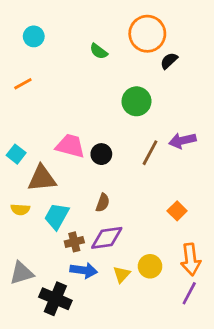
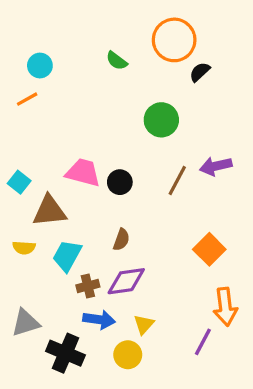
cyan circle: (34, 36) -> (40, 66), moved
orange square: (177, 211) -> (209, 249), size x1.4
yellow circle: (150, 266) -> (128, 355), moved
purple line: (189, 293) -> (203, 342), moved

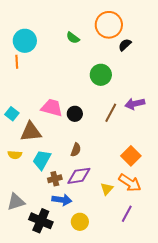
cyan circle: (40, 66) -> (25, 41), size x1.5
orange line: (27, 99) -> (17, 62), turned -64
orange arrow: (225, 307) -> (130, 183), moved, turned -50
yellow triangle: (144, 324) -> (107, 189), moved

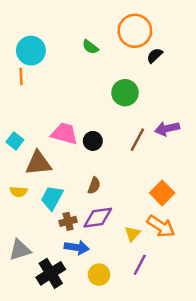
purple line: (127, 214) -> (140, 265), moved
black cross: (41, 221) -> (51, 273), turned 35

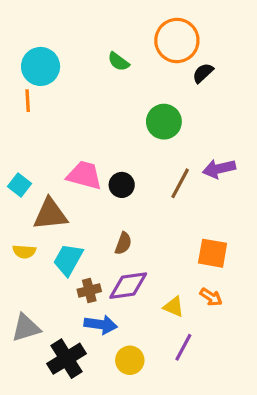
orange square: (162, 193) -> (213, 253), turned -35
orange arrow: (161, 226) -> (211, 297), size x0.6
yellow triangle: (132, 234) -> (174, 307), turned -49

